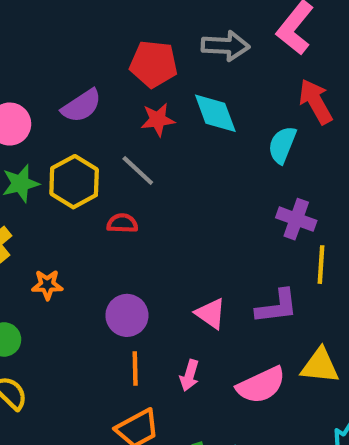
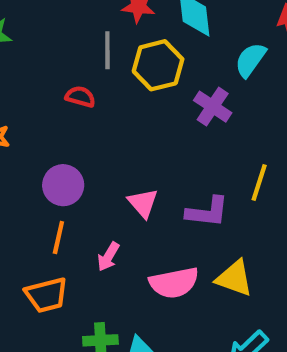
gray line: (138, 171) -> (107, 50), turned 33
yellow hexagon: (74, 182) -> (158, 65), moved
purple cross: (296, 219) -> (213, 107), moved

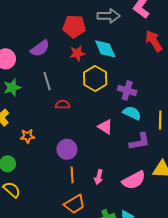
gray line: (107, 50) -> (47, 81), moved
cyan semicircle: (250, 60) -> (132, 113), moved, turned 96
pink triangle: (143, 203) -> (105, 127), moved

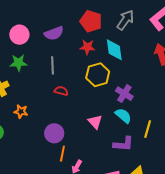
gray arrow: (109, 16) -> (125, 20), turned -70
orange line: (72, 175) -> (62, 154), moved

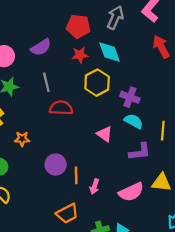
red semicircle: (61, 91) -> (61, 108), size x1.5
purple circle: (54, 133) -> (56, 165), moved

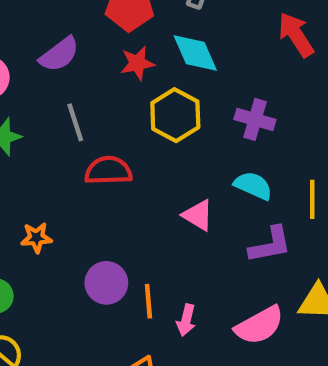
purple cross: (130, 97) -> (255, 119), moved

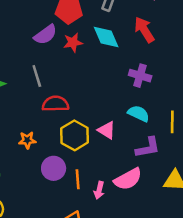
red arrow: (296, 35) -> (144, 30), moved
purple semicircle: (59, 54) -> (45, 35), moved
yellow hexagon: (175, 115) -> (75, 135), moved
orange star: (36, 238) -> (27, 140), moved
pink semicircle: (259, 325) -> (128, 179), moved

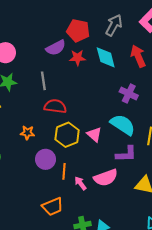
cyan semicircle: (139, 114) -> (123, 125), size x1.4
pink arrow: (99, 190) -> (80, 183), turned 120

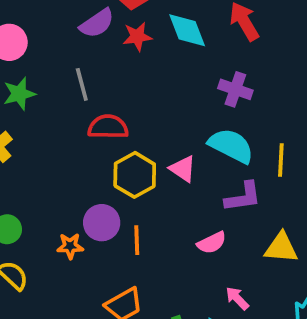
orange star: (27, 133) -> (70, 246), moved
pink semicircle: (106, 178) -> (212, 243), size x0.7
pink arrow: (80, 183) -> (237, 298), moved

